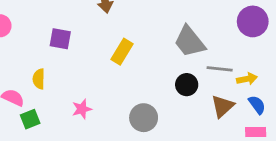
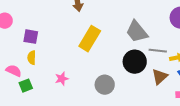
purple square: (60, 39) -> (31, 37), moved
yellow rectangle: (122, 52) -> (90, 39), size x1.4
black circle: (187, 85) -> (135, 62), size x1.5

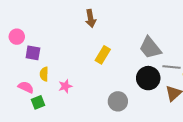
purple square: (31, 37) -> (33, 53), moved
yellow rectangle: (90, 39) -> (103, 55), size x0.7
pink star: (62, 79) -> (65, 86), moved

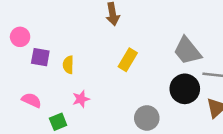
yellow semicircle: (44, 74) -> (68, 65), moved
green square: (38, 102) -> (58, 122), moved

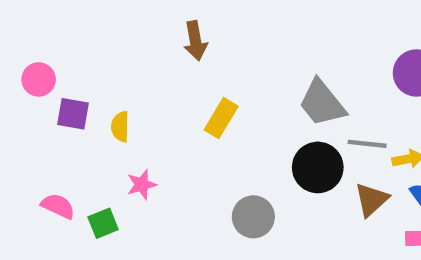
pink semicircle: (31, 100) -> (58, 206), moved

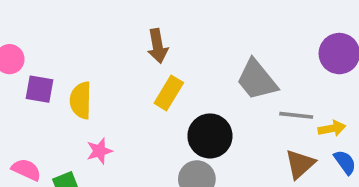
brown arrow: (195, 41) -> (158, 46), moved
yellow semicircle: (120, 127) -> (81, 100), size x1.4
black circle: (318, 167) -> (210, 136), moved

